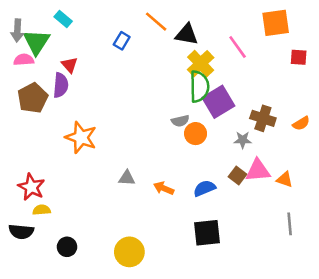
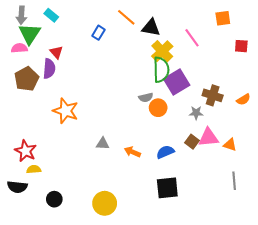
orange square: (276, 23) -> (223, 18), size x0.7
gray arrow: (17, 30) -> (21, 15), moved

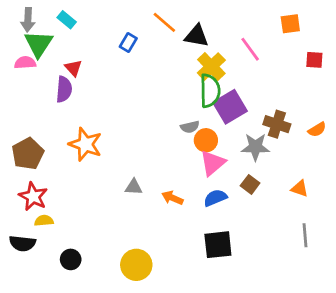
brown pentagon: (27, 79) -> (28, 154), moved
gray star: (196, 113) -> (255, 147), size x1.5
pink triangle: (208, 138) -> (213, 163), moved, turned -35

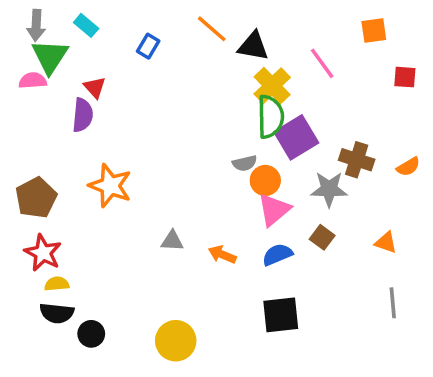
blue rectangle: (128, 42) -> (148, 46), moved
black semicircle: (22, 243) -> (57, 313), moved

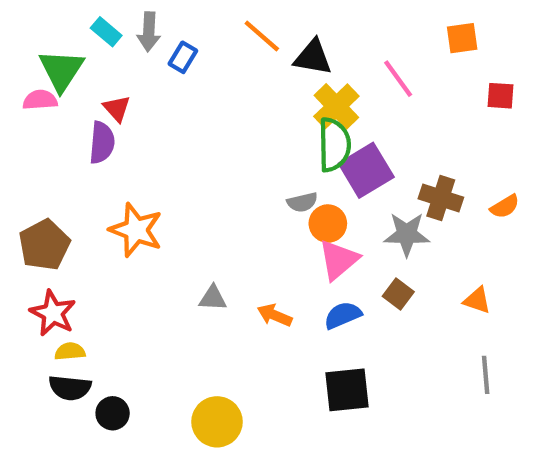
gray arrow: (36, 25) -> (149, 32), moved

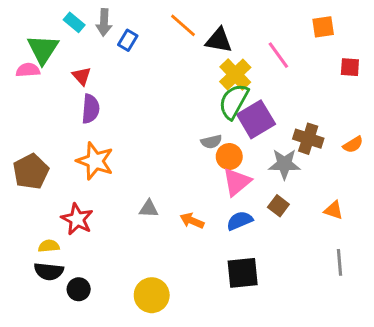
purple semicircle: (102, 143) -> (91, 109), moved
green semicircle: (334, 145) -> (234, 101), turned -150
red star: (53, 313) -> (77, 219), moved

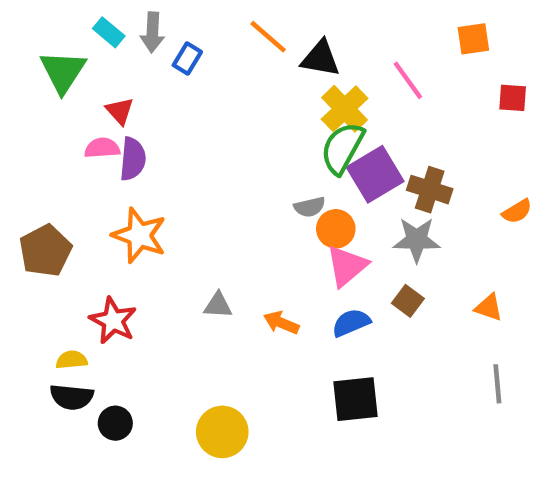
pink semicircle: (28, 70) -> (102, 148), moved
brown cross: (308, 139) -> (430, 190), moved

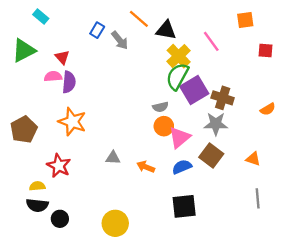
cyan rectangle: (109, 32) -> (41, 17), moved
gray arrow: (152, 32) -> (120, 40), moved, turned -42
green triangle: (63, 72) -> (24, 50), moved, turned 30
orange circle: (336, 229) -> (164, 126), moved
brown square: (408, 301) -> (211, 156), size x1.5

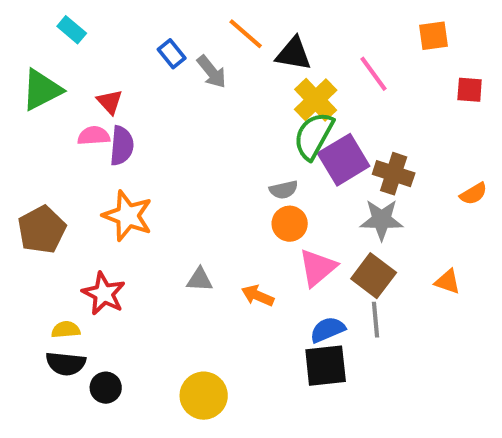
blue rectangle: (97, 30) -> (172, 54), turned -70
pink triangle: (180, 137) -> (318, 268), moved
blue semicircle: (182, 167) -> (328, 330), moved
gray line: (258, 198) -> (376, 320), moved

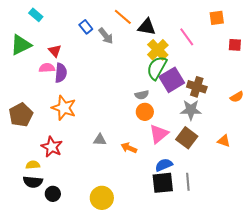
gray line: (376, 320) -> (188, 182), moved

